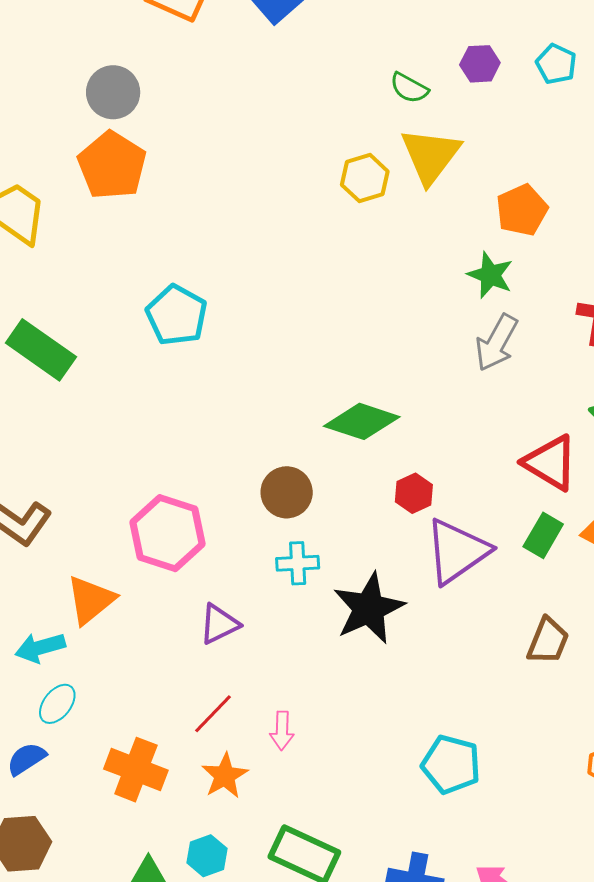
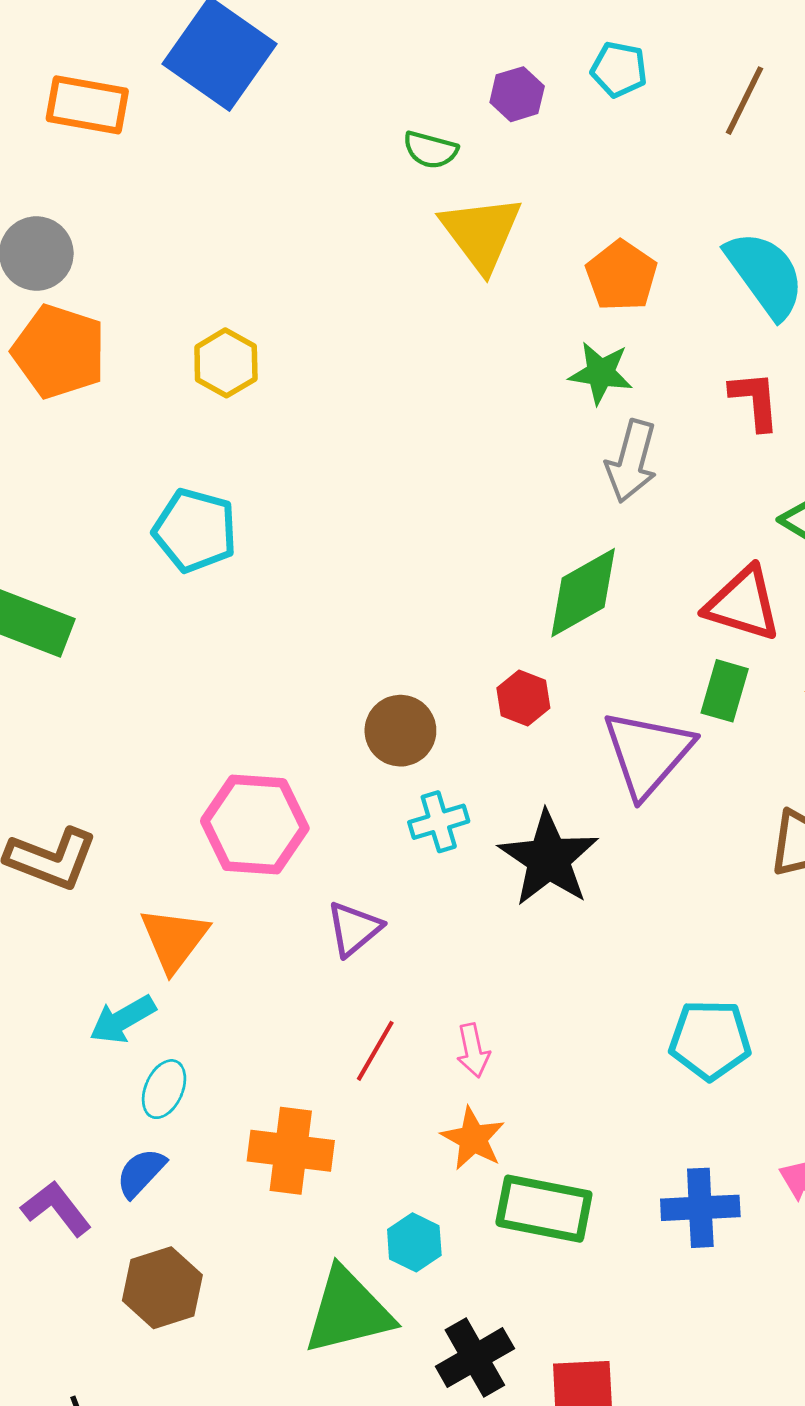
yellow hexagon: (365, 178) -> (226, 363), moved
green diamond: (362, 421) -> (583, 593), moved, turned -34
red hexagon: (414, 493) -> (523, 698), moved
green rectangle: (543, 535) -> (725, 691), moved
orange star: (225, 776) -> (473, 1139), moved

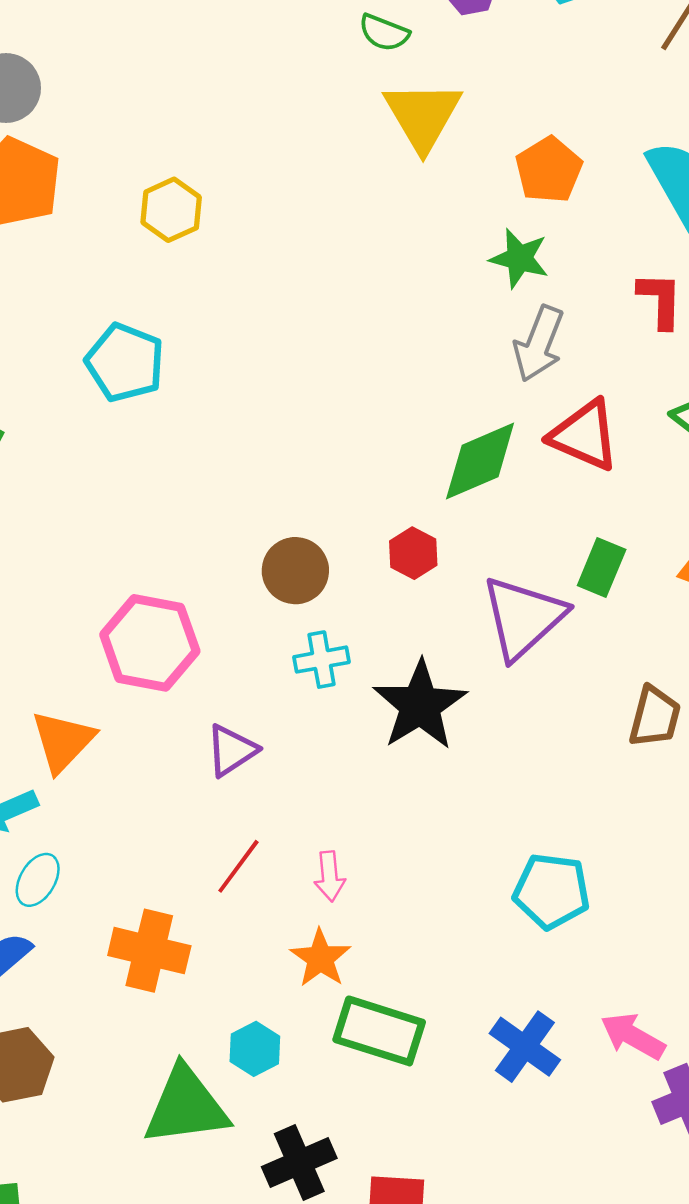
red triangle: (743, 604) -> (584, 435), moved
blue cross: (700, 1208) -> (525, 1047), turned 32

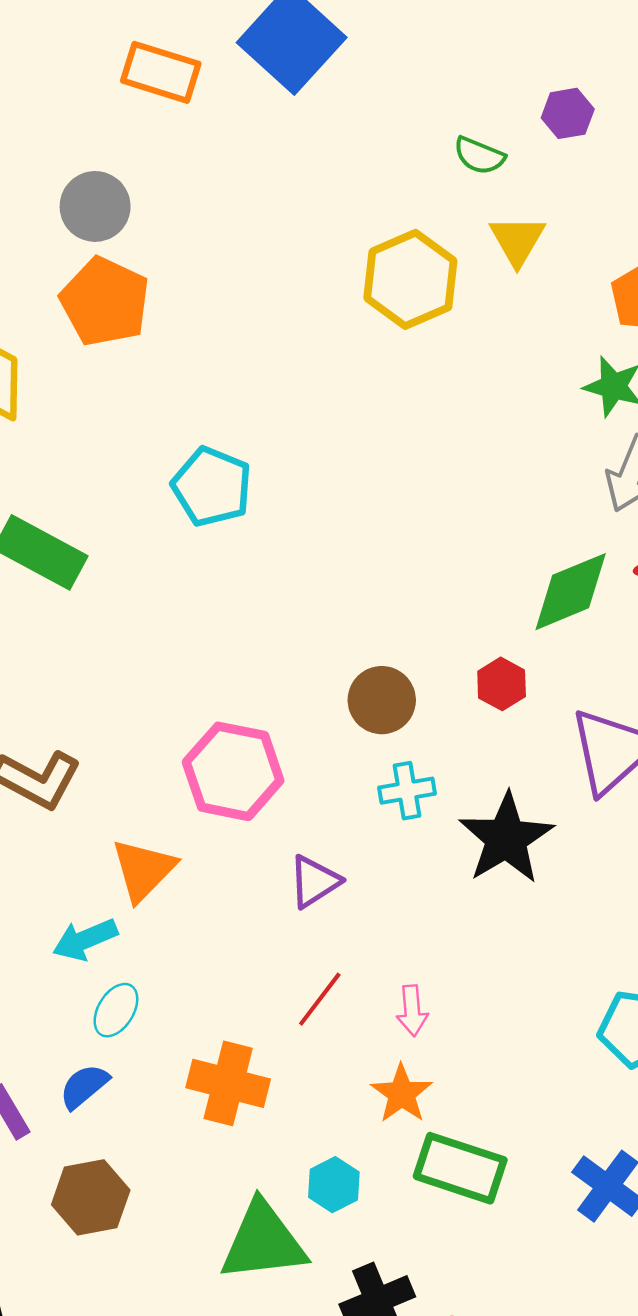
yellow triangle: (423, 116) -> (517, 240), size x0.7
yellow hexagon: (171, 210) -> (410, 279), moved, size x1.5

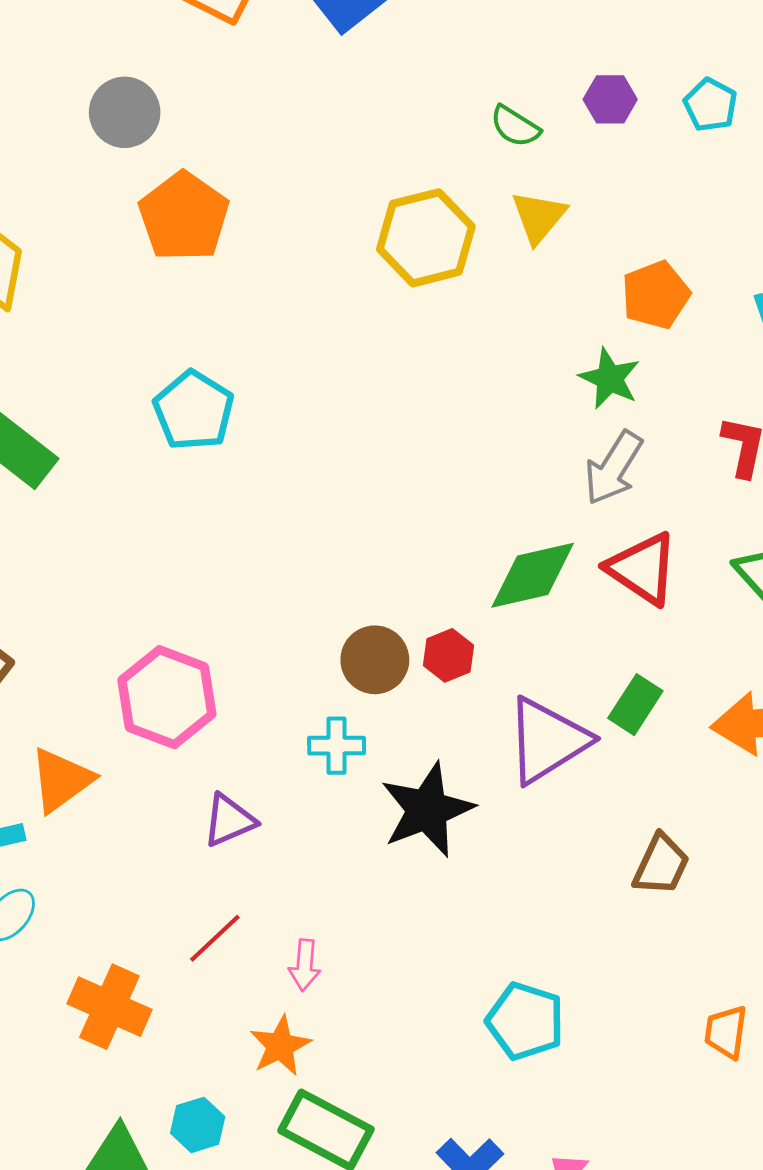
orange pentagon: (105, 302) -> (184, 217), moved
brown circle: (382, 700) -> (375, 660), moved

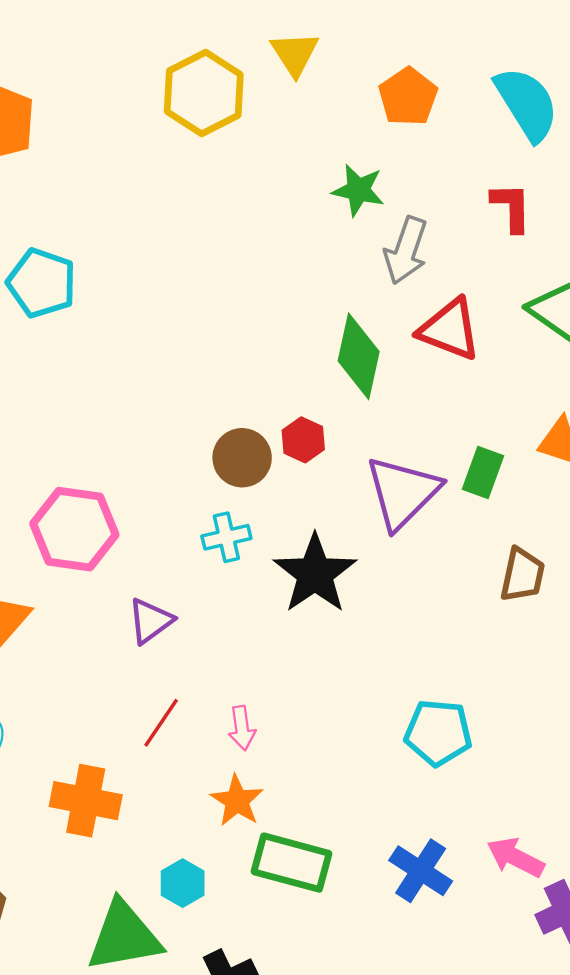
green star: (610, 378) -> (358, 190), moved
green diamond: (533, 575) -> (359, 356), turned -52
green rectangle: (635, 705) -> (483, 473), moved

